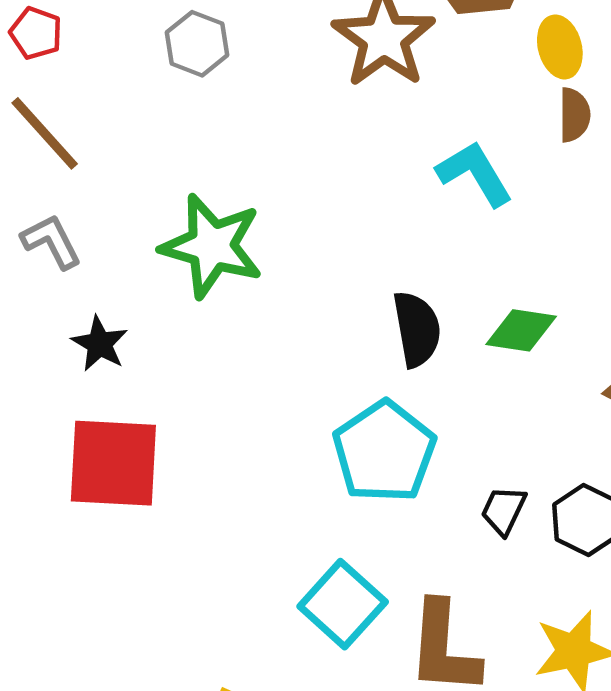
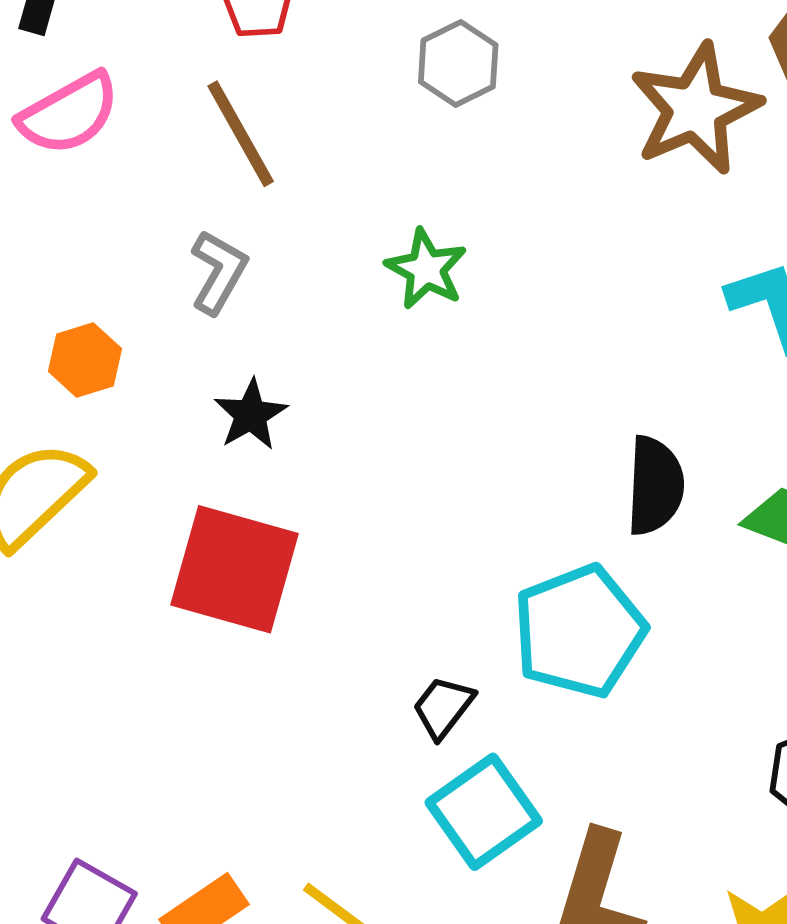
gray L-shape: (51, 241) -> (219, 272), turned 44
green star: (212, 246) -> (426, 269), moved, size x0.6
black trapezoid: (504, 510) -> (443, 707), moved

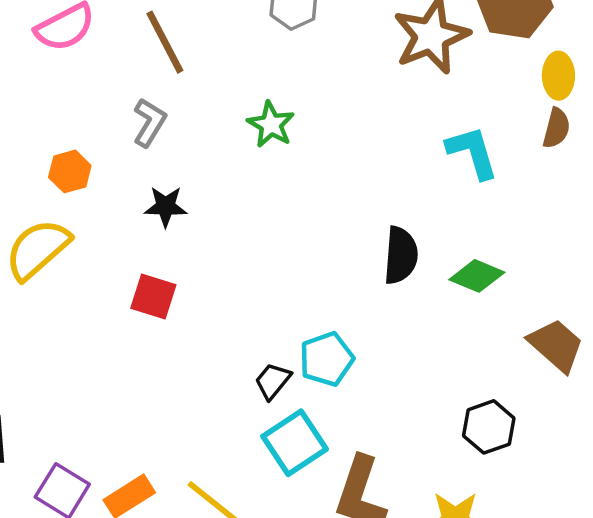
black star: (251, 415) -> (166, 206), turned 30
red square: (234, 569) -> (153, 296), size x0.6
cyan pentagon: (579, 631) -> (327, 359), moved, size x0.7

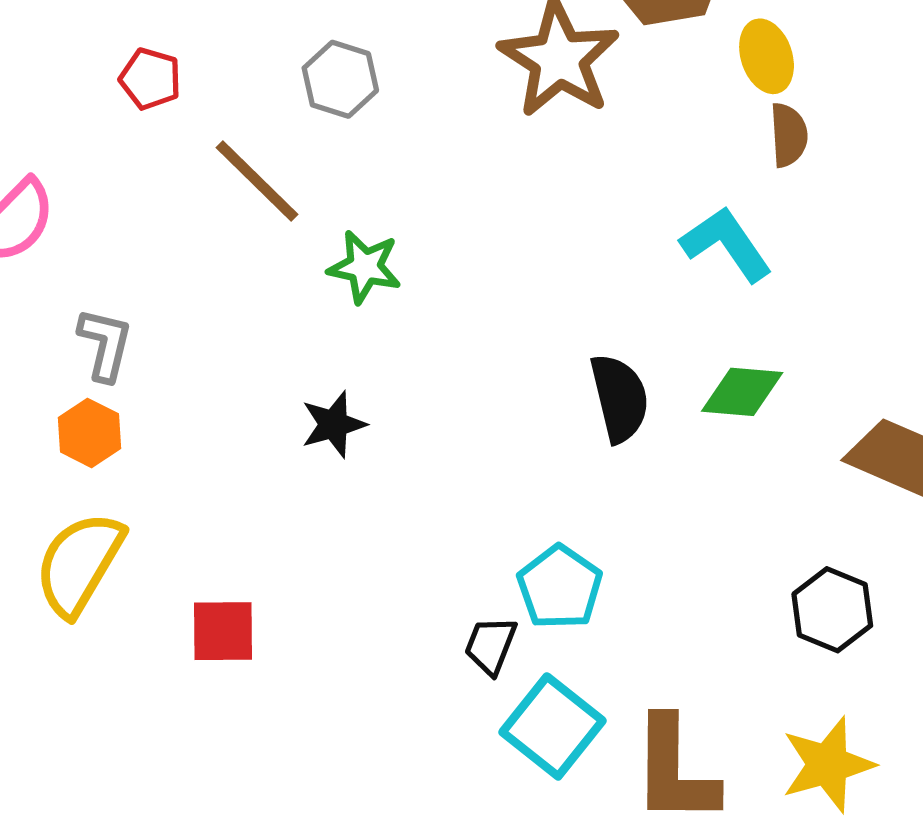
brown line: (165, 42) -> (257, 181), moved
gray L-shape: (149, 122) -> (105, 344), moved
cyan L-shape: (472, 152) -> (726, 244), moved
black star: (166, 206) -> (334, 424), moved
red square: (153, 296) -> (223, 631), moved

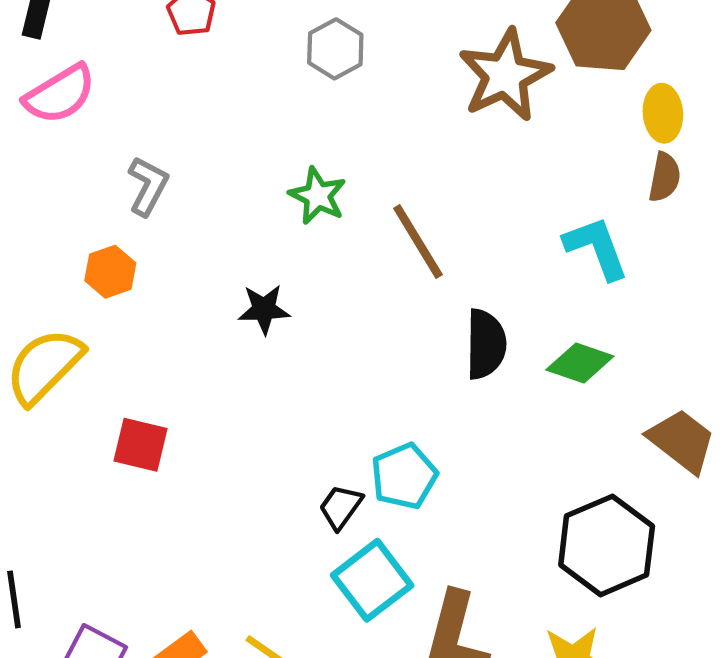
brown line: (257, 181) -> (418, 241), moved
gray L-shape: (105, 344) -> (148, 186), moved
orange hexagon: (90, 433) -> (110, 272), moved
black hexagon: (832, 610) -> (607, 545), size x1.5

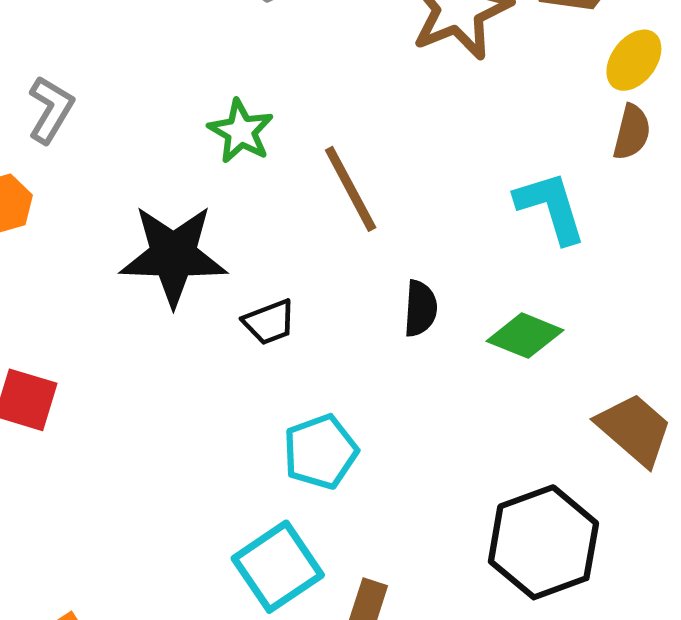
yellow ellipse: (663, 113) -> (634, 60), turned 38
black star: (264, 309) -> (173, 255), size x1.8
black semicircle: (486, 344) -> (420, 309), size x0.7
black trapezoid: (341, 507) -> (269, 322), moved, turned -150

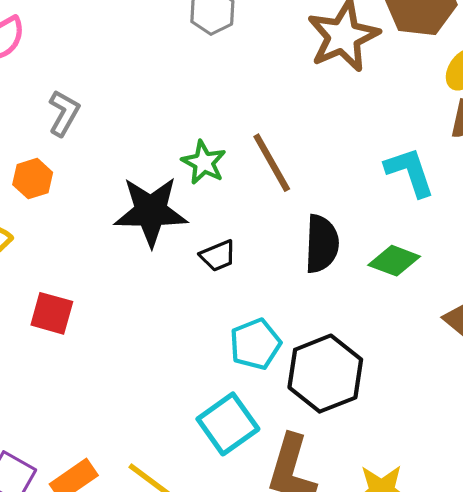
green star: (241, 131) -> (204, 162), moved
black semicircle: (420, 309) -> (322, 244), size x1.5
black hexagon: (543, 542) -> (325, 374), moved

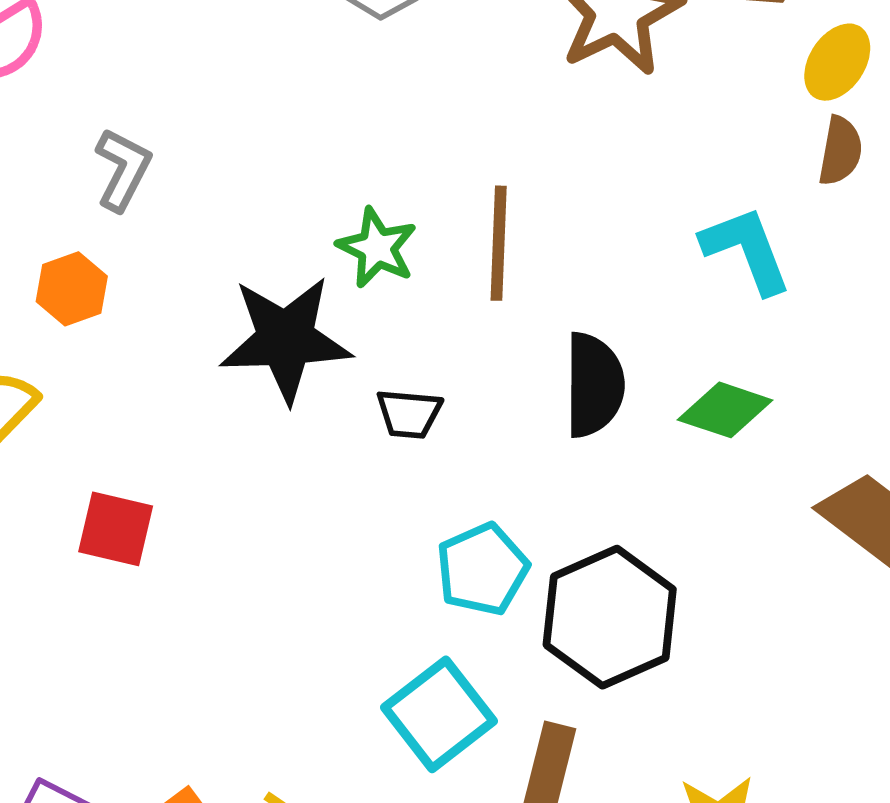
brown line: (272, 163) -> (499, 243), turned 34
black trapezoid: (218, 256) -> (409, 414), turned 30

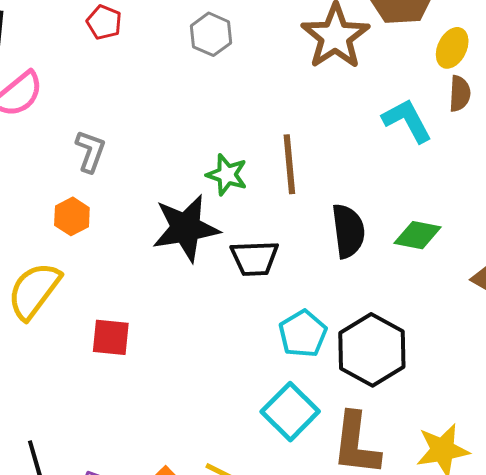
cyan L-shape: (746, 250) -> (407, 121), moved
black trapezoid: (409, 414) -> (255, 258), size x1.4

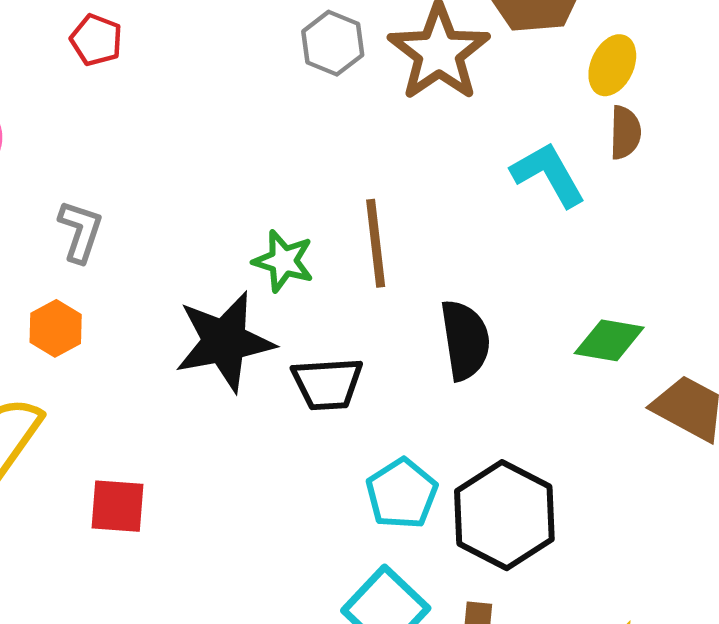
gray hexagon: (211, 34) -> (333, 43), moved
green diamond: (418, 235) -> (609, 340), moved

